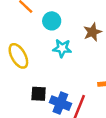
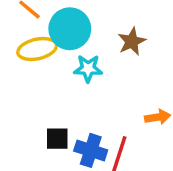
cyan circle: (52, 21) -> (70, 29), size x1.5
yellow ellipse: (18, 56) -> (37, 49), moved, turned -70

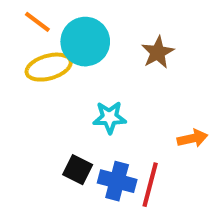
cyan star: (88, 69) -> (110, 117), moved
black square: (57, 139) -> (78, 170), turned 30

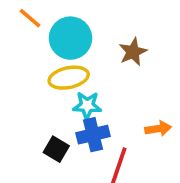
yellow ellipse: (49, 67) -> (69, 78), moved
blue cross: (117, 181) -> (93, 135), moved, turned -32

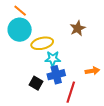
cyan circle: (71, 38) -> (20, 30), moved

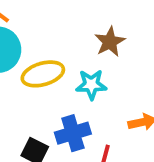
cyan star: (53, 59) -> (91, 85), moved

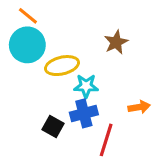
cyan star: (91, 85) -> (86, 86), moved

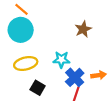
yellow ellipse: (62, 66) -> (26, 63), moved
blue cross: (84, 113) -> (75, 77), moved, turned -30

